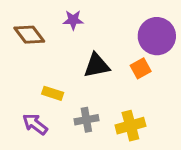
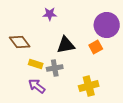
brown diamond: (29, 35) -> (20, 42), moved
gray cross: (86, 120) -> (55, 68), moved
purple arrow: (35, 124) -> (37, 86), moved

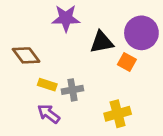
purple star: (50, 14) -> (66, 18), size x1.5
black triangle: (66, 45) -> (102, 42), moved
orange square: (96, 47) -> (127, 62), turned -32

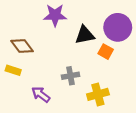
yellow rectangle: (47, 85) -> (13, 70), moved
gray cross: (72, 90) -> (70, 76), moved

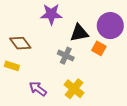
gray cross: (70, 76) -> (66, 56), moved, turned 35
yellow cross: (98, 94) -> (74, 89), moved, turned -36

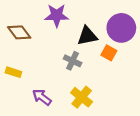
brown diamond: (20, 43) -> (19, 32), moved

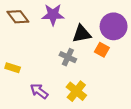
brown diamond: (19, 32) -> (18, 17), moved

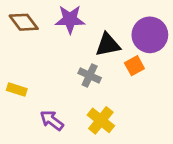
orange square: (102, 50) -> (134, 66), turned 32

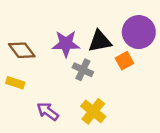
purple star: (70, 19) -> (66, 44), moved
brown diamond: (24, 22) -> (22, 50), moved

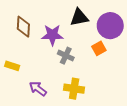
black triangle: (100, 41) -> (79, 17), moved
brown diamond: (22, 50) -> (23, 27), moved, turned 40
yellow cross: (93, 111) -> (74, 89), turned -30

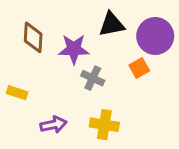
purple arrow: (38, 89) -> (53, 125), turned 132

